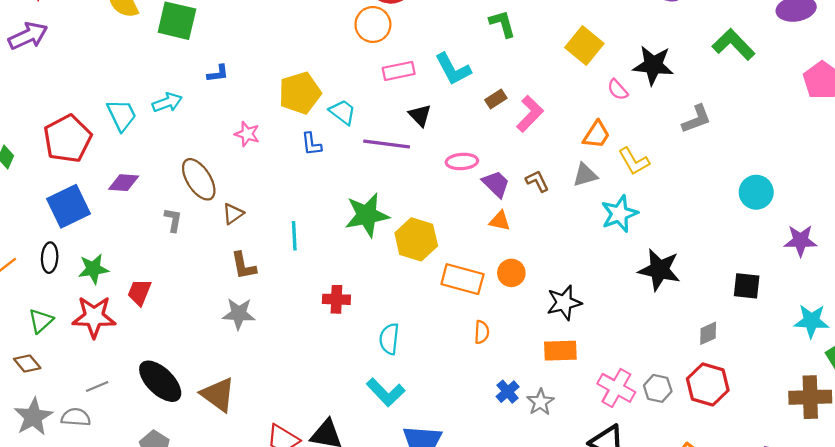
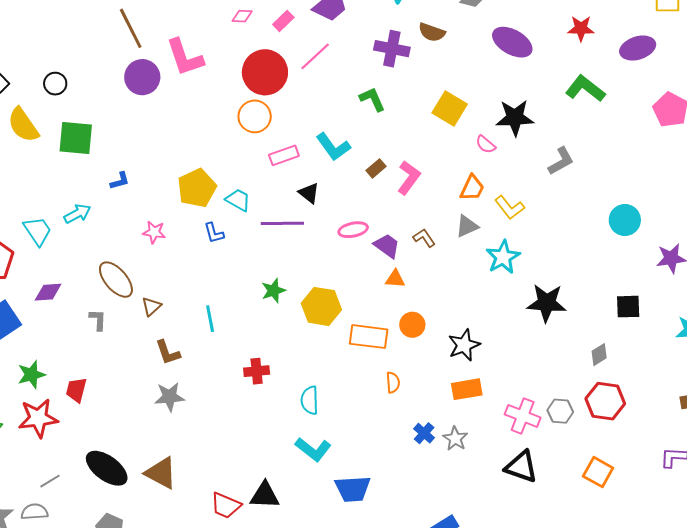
green star: (367, 215) -> (273, 291), size x0.6

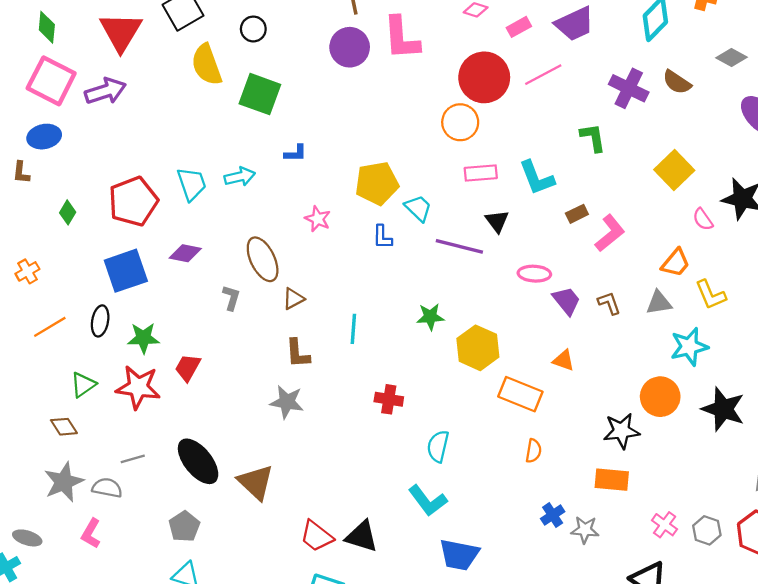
orange triangle: (395, 279) -> (564, 360), moved
orange circle: (412, 325) -> (660, 397), moved, size x1.4
pink cross: (523, 416) -> (665, 525), size x0.7
gray star: (455, 439) -> (585, 530), turned 30

